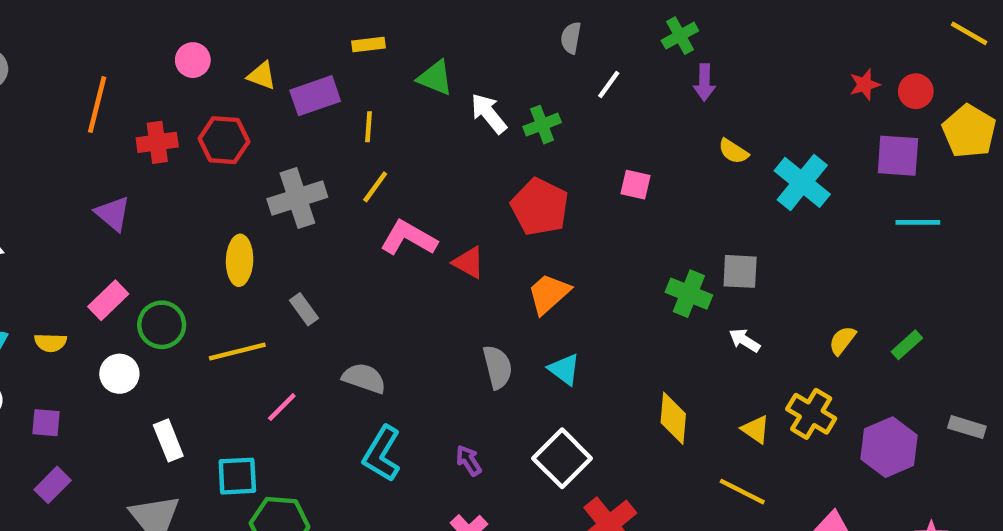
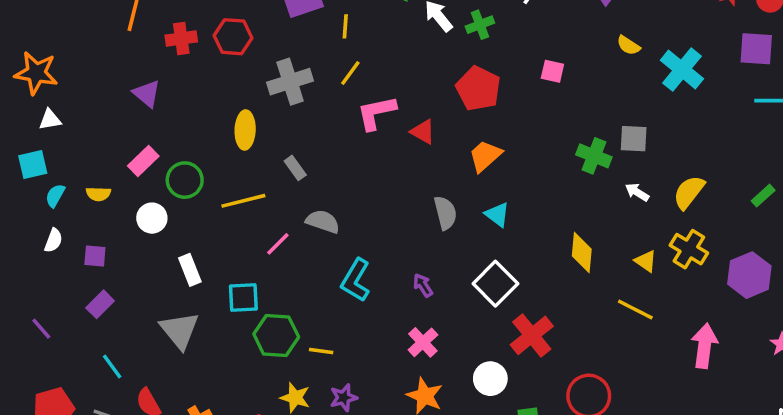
pink L-shape: (409, 238) -> (376, 113), turned -42
yellow semicircle: (842, 340) -> (689, 192), moved, size x1.5
gray semicircle: (364, 378) -> (323, 221), moved

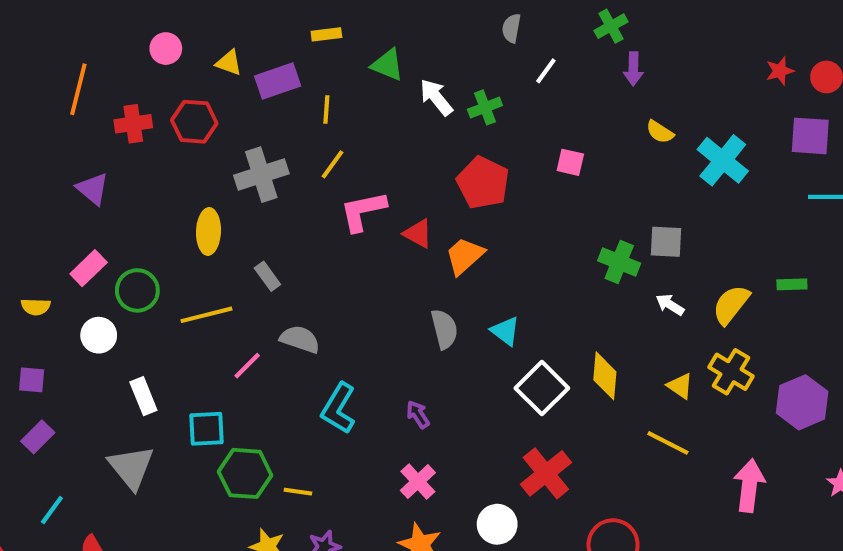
orange trapezoid: (485, 156) -> (465, 256), moved
green rectangle: (763, 196) -> (792, 284), moved, turned 40
white square: (495, 284) -> (542, 388), moved
cyan line: (112, 367) -> (52, 510), turned 72

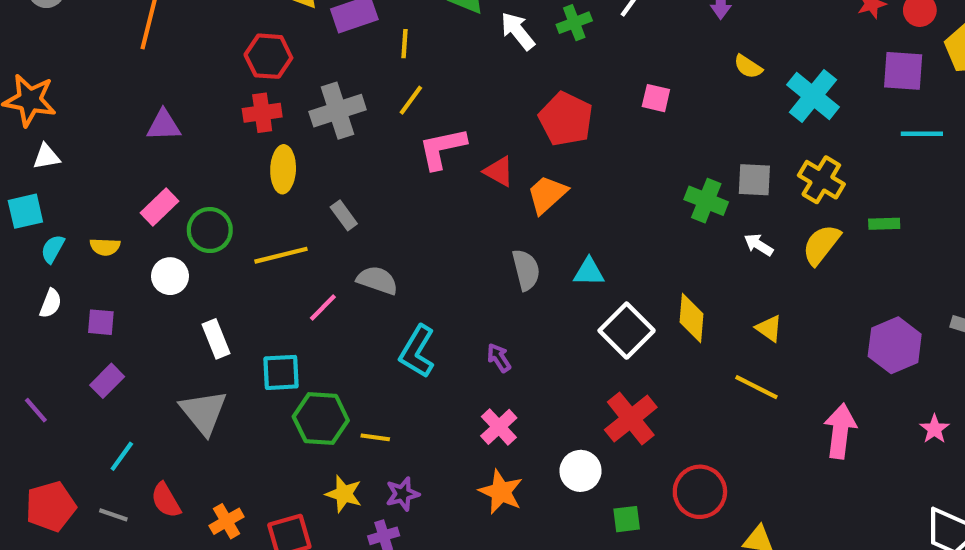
green cross: (485, 107) -> (574, 23), moved
red cross: (133, 124) -> (262, 113), moved
purple triangle: (93, 189) -> (164, 125), turned -42
cyan triangle: (505, 331) -> (589, 272), turned -36
yellow cross: (731, 372) -> (821, 180), moved

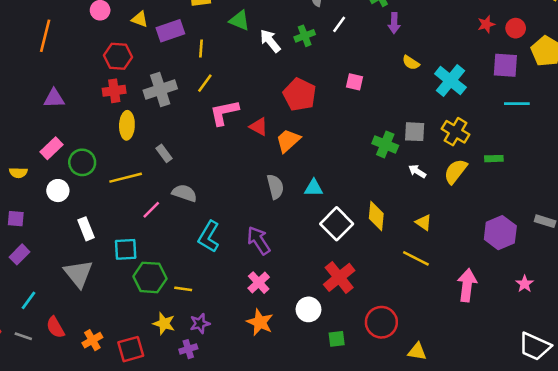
purple arrow: (499, 358) -> (259, 240), size x1.6

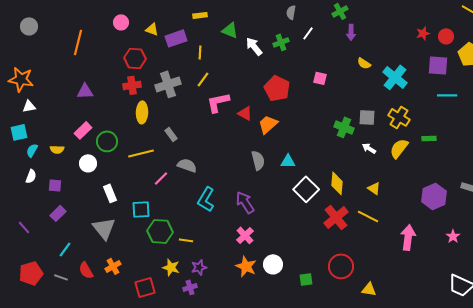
red cross: (339, 277) -> (336, 217), moved
white circle: (308, 309) -> (273, 264), moved
orange cross: (92, 340) -> (113, 266), moved

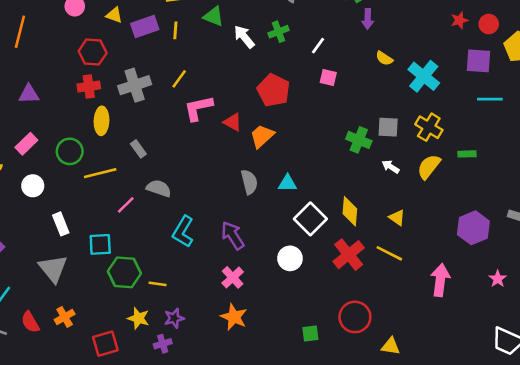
white line: (308, 33) -> (318, 46), moved
yellow line: (200, 52) -> (175, 30), moved
green circle: (107, 141) -> (70, 151), moved
white circle: (273, 264) -> (290, 258), moved

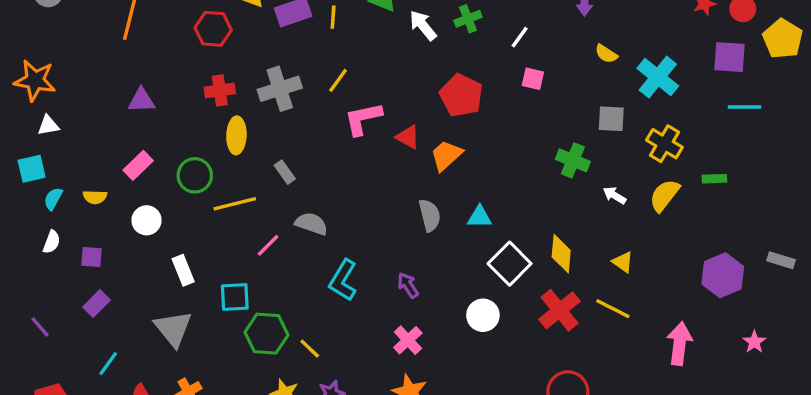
red hexagon: (93, 52) -> (213, 29), moved
gray square: (388, 127) -> (611, 119), moved
purple arrow: (233, 235) -> (408, 285), size x0.7
yellow line: (158, 284) -> (310, 349), turned 36

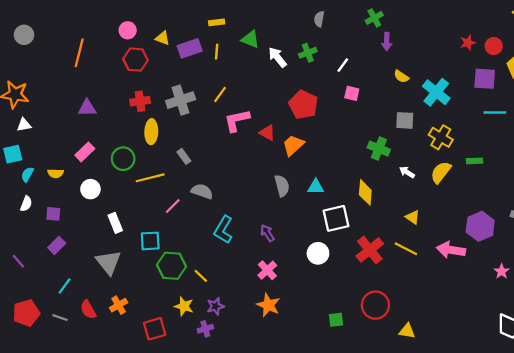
yellow diamond: (561, 254) -> (365, 192), moved
white square: (510, 264) -> (336, 218), turned 32
pink arrow: (679, 344) -> (451, 250), moved, turned -88

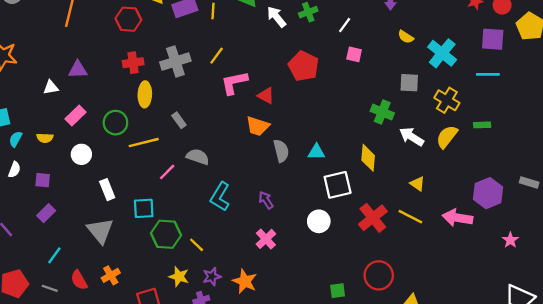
cyan line: (495, 113) -> (488, 74), moved
white triangle: (24, 125) -> (51, 87), moved
orange trapezoid: (293, 145) -> (258, 126), moved, turned -120
white arrow: (407, 172) -> (412, 137), size x1.5
orange star: (268, 305) -> (245, 281), moved

